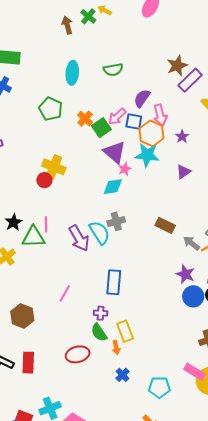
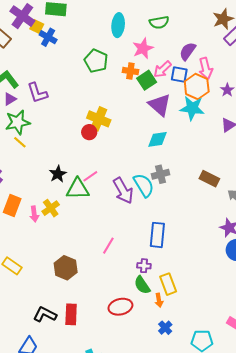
orange cross: (85, 119) -> (130, 71), turned -35
pink star: (125, 169) -> (143, 48), moved, size x1.5
pink line: (46, 224) -> (90, 176), turned 56

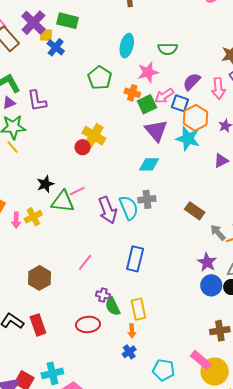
yellow square: (37, 26) -> (46, 35), turned -32
pink arrow: (206, 68) -> (218, 88), moved
purple cross: (144, 266) -> (103, 295), moved
orange arrow: (159, 300) -> (132, 331), moved
red rectangle: (71, 314) -> (38, 325), turned -30

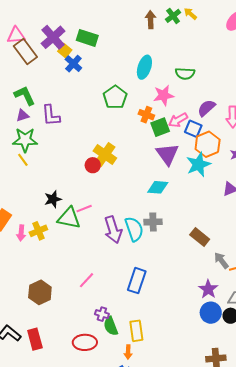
yellow square: (46, 35) -> (65, 51), turned 32
cyan star: (188, 139) -> (198, 164), turned 30

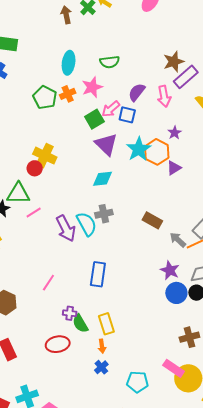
orange cross: (146, 115) -> (68, 94), moved, turned -35
orange hexagon: (208, 144) -> (157, 152), moved
green triangle: (69, 218) -> (18, 193), moved

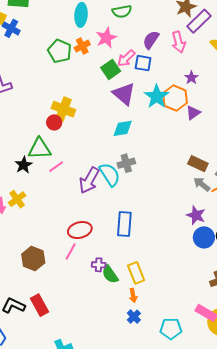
brown rectangle: (152, 220) -> (198, 164), moved
purple arrow: (66, 228) -> (89, 180), turned 60
pink line: (48, 283) -> (71, 251), moved
red ellipse: (58, 344) -> (80, 230), moved

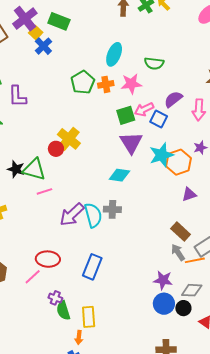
purple triangle: (193, 113) -> (189, 194), moved
black star: (24, 165) -> (16, 169), moved, turned 30
purple star: (196, 215) -> (163, 280), turned -30

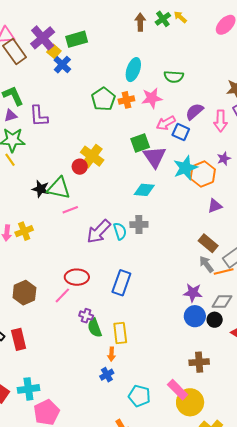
green rectangle: (59, 21) -> (77, 39), turned -35
green square: (126, 115) -> (140, 143), moved
cyan semicircle: (93, 215) -> (120, 231), size x0.7

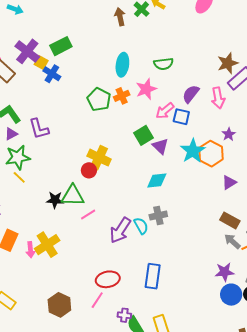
purple triangle: (155, 157) -> (160, 146), size x0.7
yellow cross: (24, 231) -> (47, 245), size x1.4

